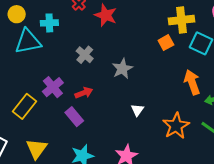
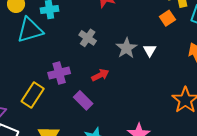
purple cross: (53, 87) -> (59, 73), turned 30
red arrow: (84, 93) -> (100, 75), moved
white triangle: (137, 110) -> (150, 50), moved

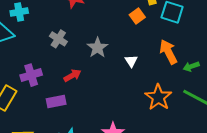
white triangle: (150, 50) -> (131, 61), moved
purple rectangle: (83, 100) -> (56, 101), turned -54

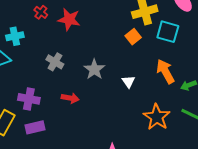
purple cross: (31, 75) -> (29, 99), turned 30
red arrow: (72, 76) -> (70, 98), turned 42
purple rectangle: (56, 101) -> (35, 127), moved

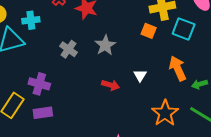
orange square: (133, 37) -> (149, 31), turned -35
gray star: (94, 69) -> (105, 45), moved
red arrow: (70, 98) -> (110, 85), moved

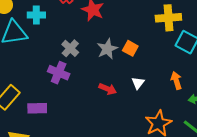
orange square: (149, 31) -> (130, 48), moved
orange arrow: (178, 68) -> (176, 80), size x0.7
purple cross: (39, 84) -> (59, 73), moved

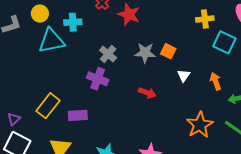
yellow cross: (168, 18) -> (205, 19), size x0.7
gray star: (107, 49) -> (145, 53), turned 30
white triangle: (138, 83) -> (184, 76), moved

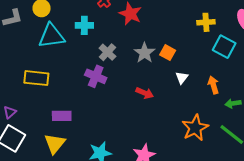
cyan cross: (73, 22) -> (84, 25), moved
gray star: (145, 53) -> (145, 53), turned 30
yellow rectangle: (48, 106) -> (36, 78), moved, turned 55
purple rectangle: (78, 115) -> (62, 116), moved

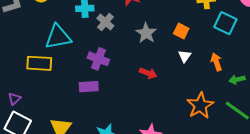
cyan triangle: (51, 36) -> (58, 37), moved
gray cross: (107, 52) -> (105, 22), moved
orange square: (168, 53) -> (181, 31), moved
purple rectangle: (62, 116) -> (89, 87), moved

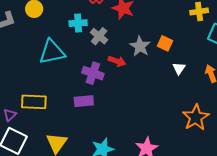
orange square: (181, 31) -> (165, 43), moved
yellow rectangle: (39, 63) -> (34, 102), moved
red arrow: (148, 73) -> (117, 61), moved

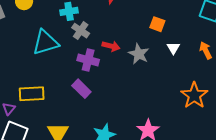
gray cross: (99, 36) -> (81, 31), moved
gray star: (140, 46) -> (139, 54), moved
purple rectangle: (84, 101) -> (81, 89), turned 54

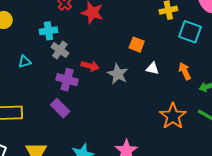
cyan triangle: (45, 42) -> (25, 62), size x0.5
white triangle: (173, 48) -> (152, 68), turned -48

